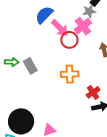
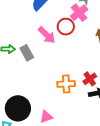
pink arrow: (60, 28) -> (47, 35), moved
orange cross: (70, 74) -> (66, 84), moved

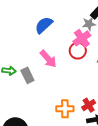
red circle: (66, 27) -> (78, 51), moved

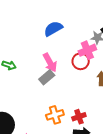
gray rectangle: (27, 75) -> (47, 77), moved, turned 63
orange cross: (65, 109) -> (55, 115), turned -30

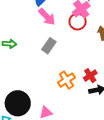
pink arrow: (50, 63) -> (47, 17), moved

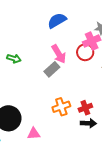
pink arrow: (47, 17) -> (59, 54), moved

